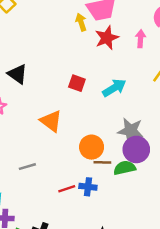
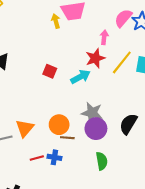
red star: (107, 38) -> (95, 58), moved
orange triangle: (51, 121) -> (25, 128), moved, turned 30
green semicircle: (125, 168) -> (102, 161), moved, turned 90

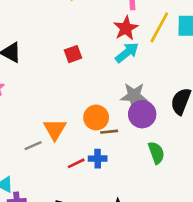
red square: (50, 71) -> (73, 54), turned -32
cyan arrow: (80, 77) -> (127, 53), moved

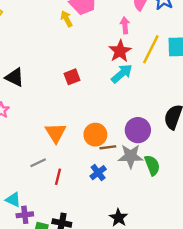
gray star: (134, 96) -> (131, 156), moved
orange triangle: (55, 129) -> (56, 133), moved
blue cross: (98, 159) -> (98, 173), turned -35
red line: (76, 163) -> (58, 177), moved, turned -49

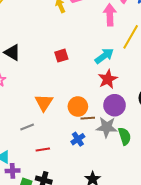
pink arrow: (125, 25) -> (110, 15), size x1.5
red star: (120, 51) -> (108, 79), moved
red line: (58, 177) -> (43, 150), moved, turned 64

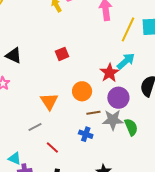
cyan arrow: (104, 56) -> (126, 61), moved
orange circle: (78, 107) -> (82, 91), moved
blue cross: (78, 139) -> (86, 134), turned -32
red line: (43, 150) -> (52, 148), turned 56

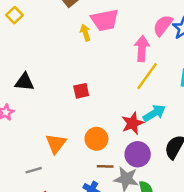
yellow line: (128, 29) -> (147, 76), moved
black triangle: (14, 55) -> (24, 82), turned -30

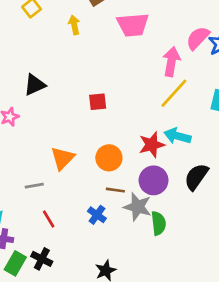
yellow arrow: (85, 33) -> (74, 25), moved
black triangle: (24, 82) -> (35, 85), turned -36
cyan arrow: (154, 113) -> (177, 136), turned -140

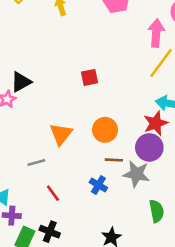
black triangle: (35, 85) -> (21, 82), moved
red star: (152, 145) -> (156, 123), moved
green semicircle: (158, 223) -> (157, 211), moved

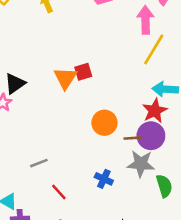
orange triangle: (61, 134) -> (65, 78), moved
brown line: (114, 160) -> (133, 138), moved
green semicircle: (157, 211) -> (164, 186), moved

